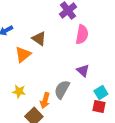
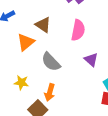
pink semicircle: (82, 34) -> (78, 30), moved
gray semicircle: (62, 89) -> (51, 62), moved, turned -72

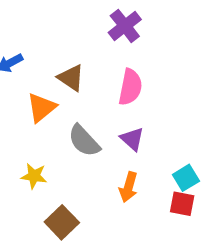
purple triangle: (91, 60) -> (132, 139), moved
orange arrow: (50, 92) -> (128, 187), moved

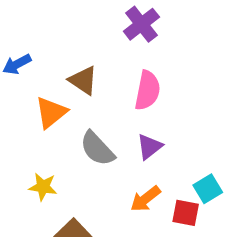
purple triangle: (132, 139) -> (149, 147), turned 40
orange arrow: (128, 187) -> (145, 199), turned 36
red square: (182, 204) -> (186, 213), moved

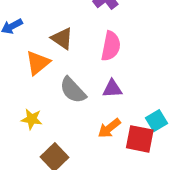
purple triangle: (149, 147) -> (112, 89), turned 35
red square: (186, 213) -> (140, 139), size x1.4

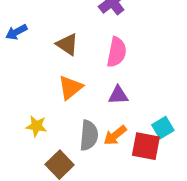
orange triangle: (38, 63) -> (70, 88), moved
gray semicircle: (73, 90) -> (89, 135), moved, turned -132

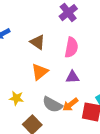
gray semicircle: (89, 135) -> (52, 105), turned 114

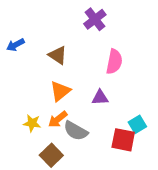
pink semicircle: (71, 47) -> (114, 62), moved
orange arrow: (70, 105) -> (58, 119), moved

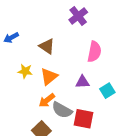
yellow star: (32, 123) -> (25, 71), moved
cyan square: (137, 124) -> (107, 91), moved
red square: (123, 140) -> (84, 119), moved

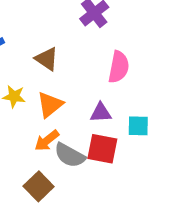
cyan square: (107, 91) -> (138, 126), turned 32
red square: (84, 119) -> (102, 149), moved

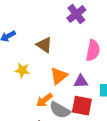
orange triangle: (50, 105) -> (59, 76), moved

